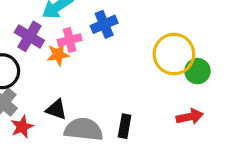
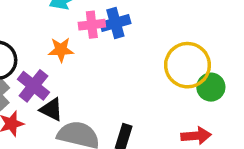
purple cross: (29, 36) -> (33, 86), moved
pink cross: (70, 40) -> (92, 25), moved

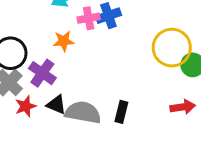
black triangle: (51, 109) -> (56, 105), moved

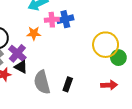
black triangle: (56, 105) -> (21, 67), moved
gray semicircle: (83, 112) -> (42, 82), turned -120

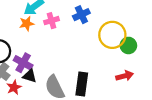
blue cross: (65, 19) -> (81, 15), moved
orange star: (34, 33) -> (27, 24), moved
black rectangle: (68, 84) -> (82, 84), size x1.5

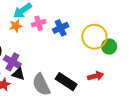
blue cross: (81, 15) -> (61, 28), moved
red arrow: (125, 76) -> (96, 76), moved
black rectangle: (82, 84) -> (66, 82), turned -65

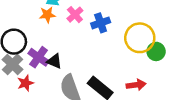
pink cross: (39, 23) -> (75, 15), turned -32
black triangle: (18, 74) -> (54, 61), moved

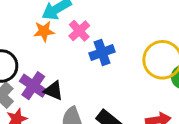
blue cross: (101, 23) -> (102, 53), moved

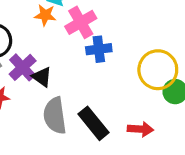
pink cross: (79, 31) -> (81, 22), size x1.4

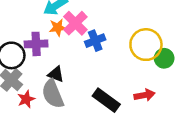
orange star: (45, 15) -> (58, 28), moved
purple cross: (23, 67) -> (36, 44), moved, turned -35
gray semicircle: (55, 116) -> (53, 94), moved

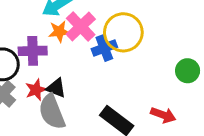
yellow circle: (146, 45) -> (123, 32), moved
red arrow: (145, 95) -> (163, 115), turned 30
red star: (26, 99) -> (36, 90), moved

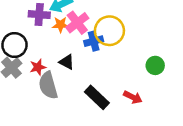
purple cross: (33, 51) -> (39, 15), moved
black triangle: (56, 88) -> (67, 62), moved

